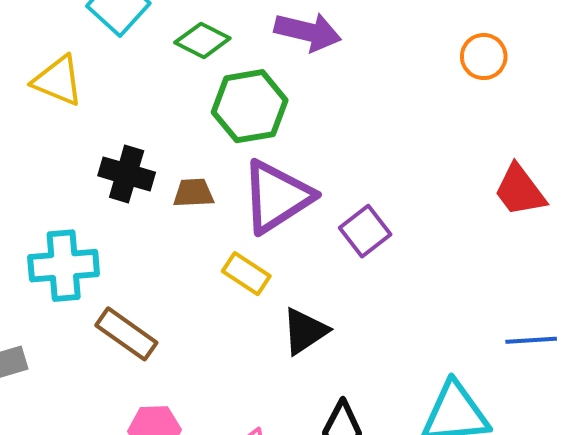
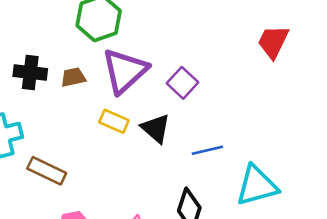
red trapezoid: (520, 190) -> (273, 42), turned 72
black triangle: (305, 331) -> (156, 128), moved, turned -36
blue line: (531, 340) -> (207, 150), moved

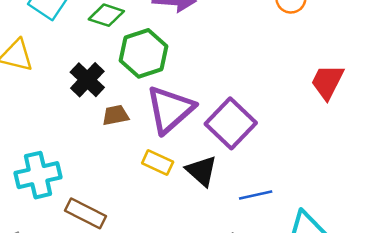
black cross: (30, 73) -> (87, 80), moved, turned 36
purple square: (183, 83) -> (231, 123), size x1.5

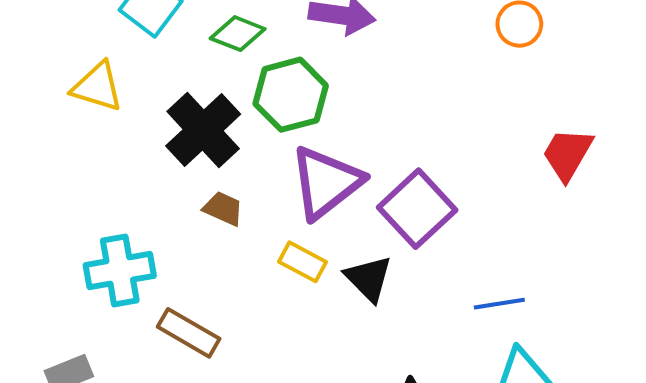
black cross: (87, 80) -> (203, 130), size x1.4
brown trapezoid: (115, 115) -> (223, 209), moved, turned 32
blue line: (256, 195) -> (499, 304), moved

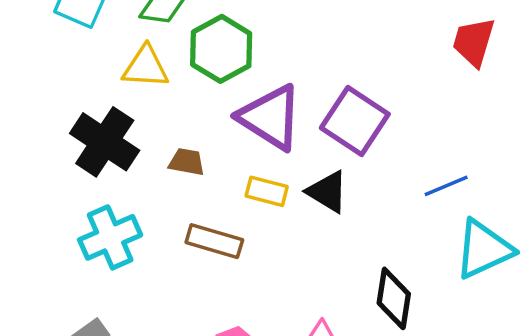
yellow triangle: (97, 87) -> (146, 67), moved
black cross: (203, 130) -> (105, 142), moved
purple triangle: (326, 182) -> (270, 117), turned -36
brown rectangle: (189, 333) -> (214, 241), moved

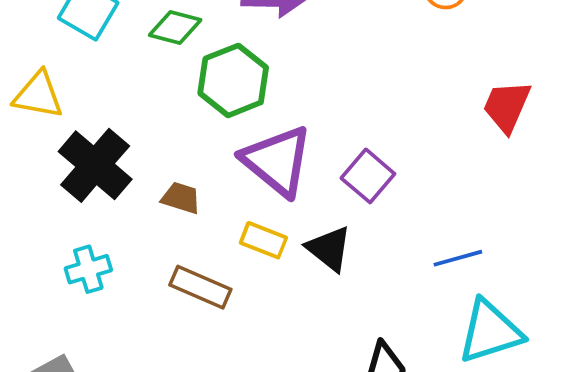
yellow triangle: (146, 67) -> (38, 95), moved
purple square: (355, 121) -> (368, 176), size x0.7
cyan cross: (110, 237) -> (88, 269), size x0.7

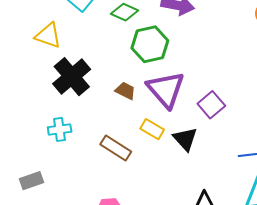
brown trapezoid: (181, 198) -> (125, 91), moved

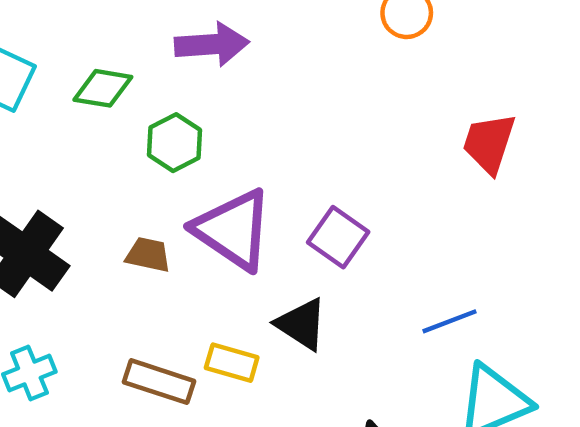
green hexagon: (150, 44) -> (175, 143), size x0.7
yellow rectangle: (152, 129) -> (232, 363), moved

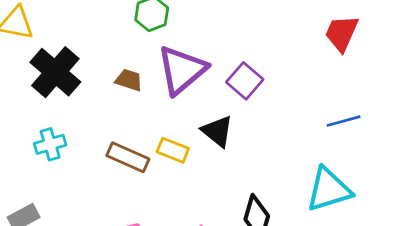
purple triangle: (233, 230) -> (182, 70), turned 40
blue line: (449, 321) -> (344, 121), moved

